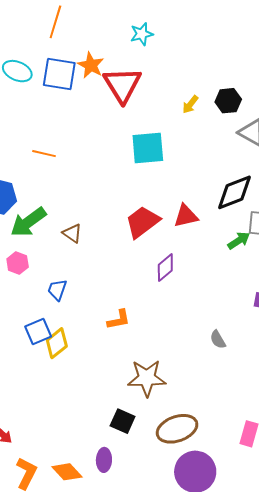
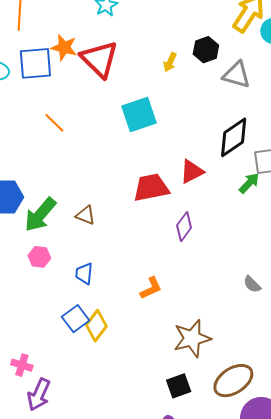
orange line: (44, 154) -> (54, 123), moved, turned 45
red trapezoid: (142, 222) -> (151, 188), turned 39
black square: (123, 421) -> (179, 386), turned -30

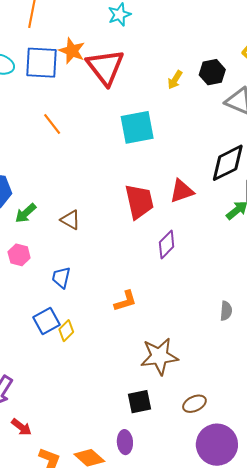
red trapezoid: (151, 188) -> (139, 201), turned 81
green arrow: (40, 215) -> (26, 213), size x0.6
gray semicircle: (252, 284) -> (226, 311), turned -138
yellow diamond: (96, 326) -> (66, 331), size x0.7
brown ellipse: (233, 381) -> (194, 404), size x0.6

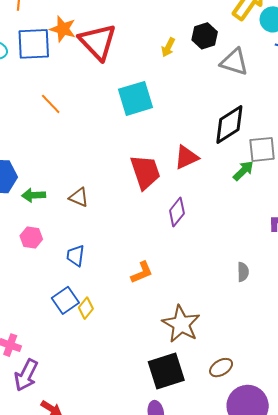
green arrow: (26, 213) -> (34, 195), turned 45
brown star: (159, 356) -> (181, 324), turned -30
black square: (140, 402) -> (166, 371), size x1.5

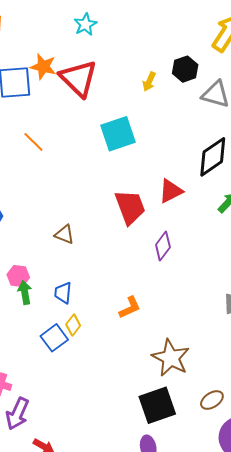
green arrow: (34, 195) -> (25, 292), moved, turned 85
yellow diamond: (86, 308) -> (73, 325), moved

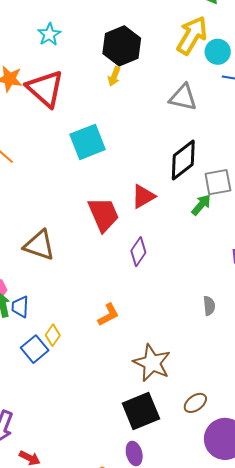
black hexagon: (185, 69) -> (122, 46), moved, size x1.5
yellow arrow: (149, 82) -> (114, 76), moved
brown triangle: (64, 234) -> (39, 245), size x1.6
blue trapezoid: (63, 293) -> (20, 307), moved

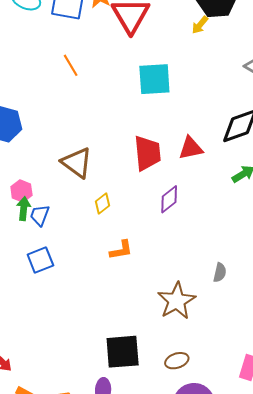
yellow diamond: (53, 335) -> (103, 203), moved
brown star: (152, 363) -> (177, 301), moved

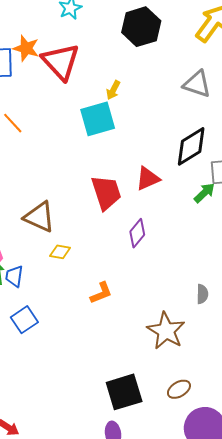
yellow arrow: (200, 25) -> (113, 90), moved
yellow diamond: (103, 203) -> (60, 252), moved, turned 60

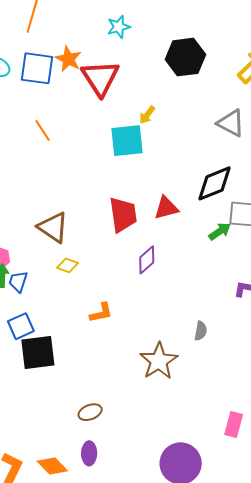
brown ellipse: (179, 389) -> (90, 412), moved
black square: (124, 392) -> (38, 352), moved

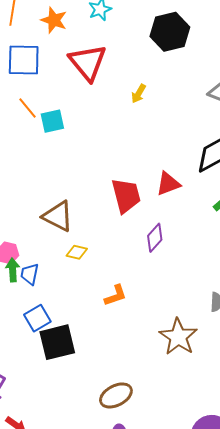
orange star: (68, 59) -> (54, 20), moved
orange line: (43, 130) -> (27, 108), moved
cyan square: (127, 141) -> (52, 121), moved, size x0.7
brown ellipse: (90, 412) -> (116, 395), size x1.4

